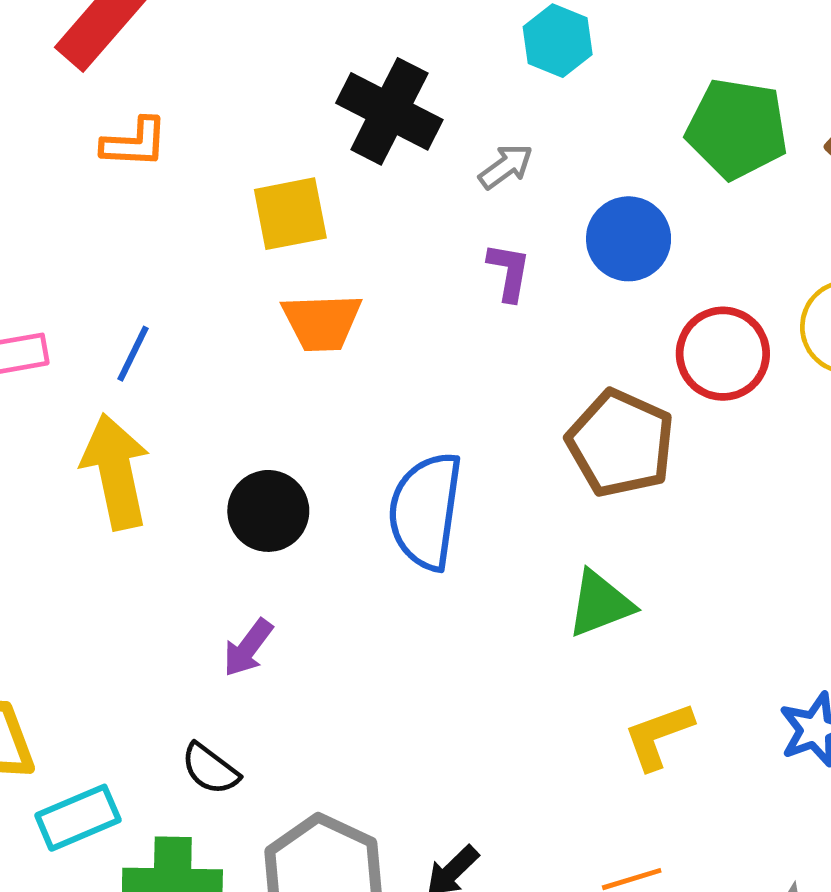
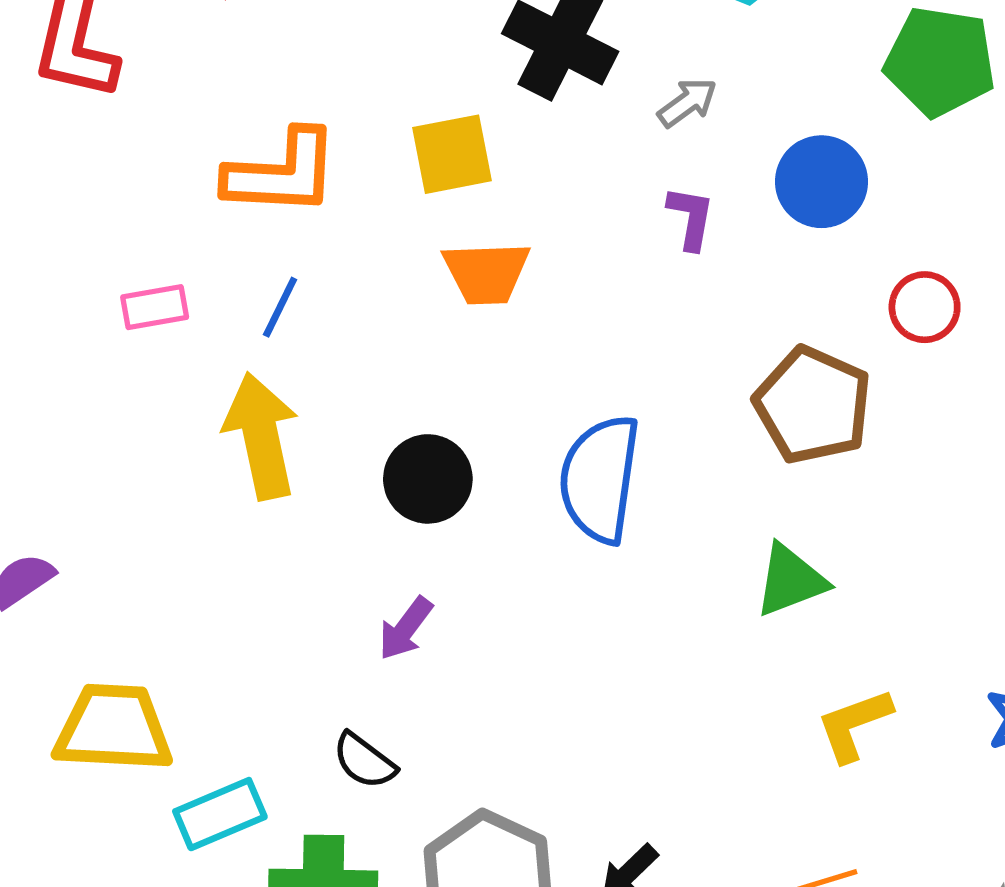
orange L-shape: (135, 143) -> (282, 173), moved, size x1.6
red circle: (723, 354) -> (925, 307), size x0.7

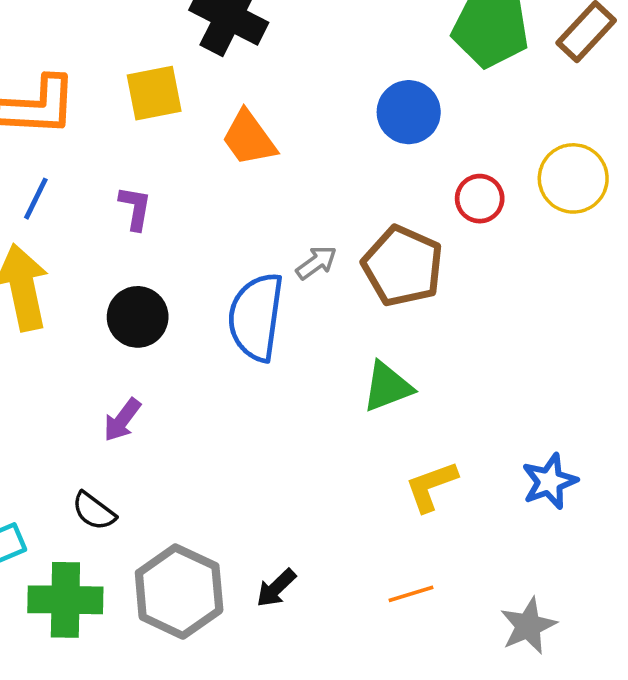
gray arrow: (687, 103) -> (316, 262), moved
purple L-shape: (691, 218) -> (135, 208), moved
orange trapezoid: (486, 273) -> (249, 138), moved, turned 56

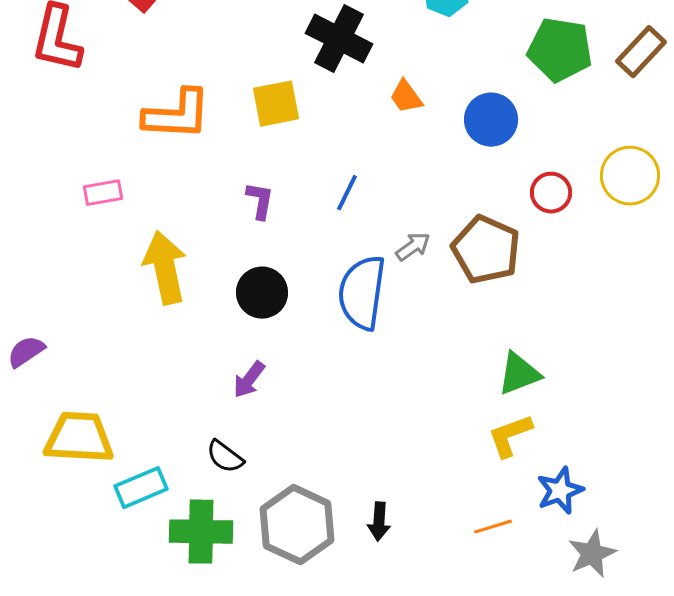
orange trapezoid: (249, 138) -> (406, 97), moved, size x0.7
blue line: (36, 199) -> (347, 193), moved
green triangle: (387, 387) -> (519, 374), moved
blue star: (550, 481) -> (560, 491), moved
black arrow: (276, 588) -> (379, 522), turned -42

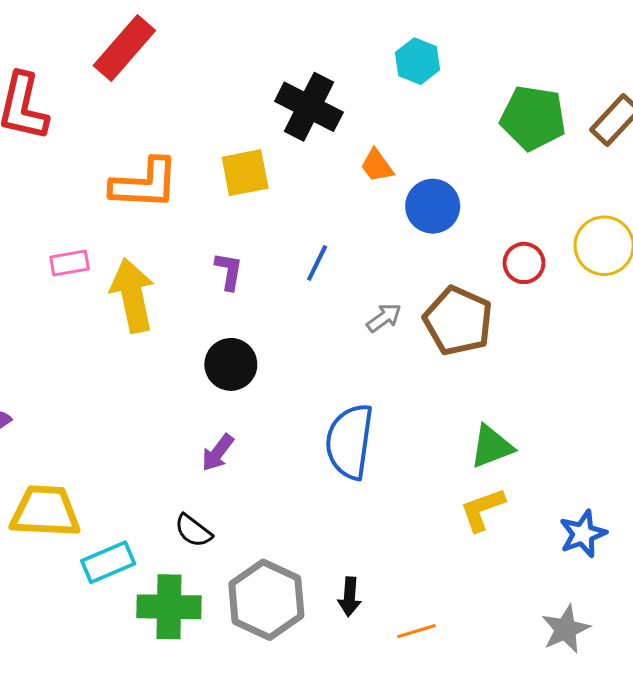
blue circle: (491, 120) -> (433, 206), moved
yellow arrow: (165, 268) -> (132, 295), moved
blue semicircle: (362, 293) -> (350, 441), moved
blue star: (560, 491) -> (583, 534), moved
orange line: (493, 527) -> (416, 631), moved

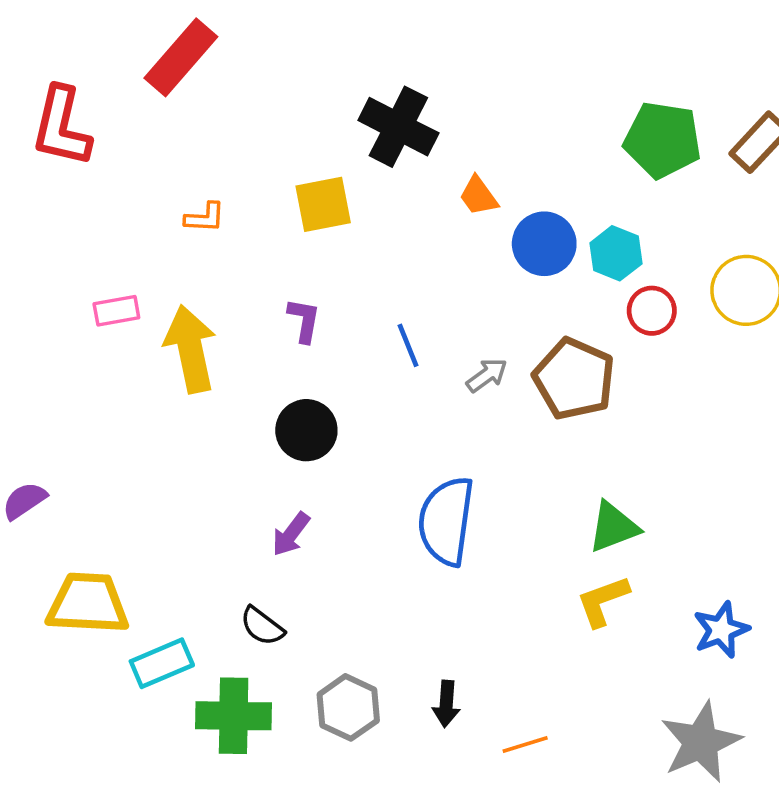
cyan hexagon: (417, 61) -> (616, 253), moved
orange L-shape: (145, 184) -> (205, 217), size x0.5
blue line: (317, 263) -> (408, 345), moved, turned -48
gray hexagon: (266, 600) -> (348, 707), size x0.7
gray star: (566, 629) -> (701, 742), size x1.4

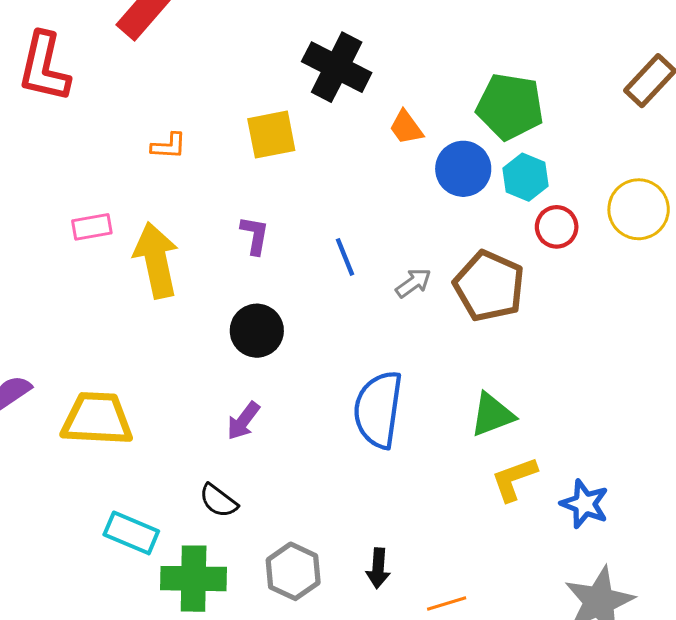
green pentagon: (663, 140) -> (510, 107), moved
green triangle: (614, 527) -> (492, 415), moved
yellow trapezoid: (88, 603) -> (97, 419), moved
blue star: (721, 630) -> (585, 504), moved, turned -30
cyan rectangle: (162, 663) -> (131, 533), turned 46

